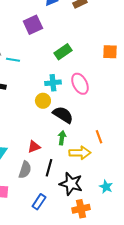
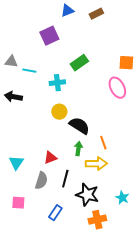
cyan cross: (53, 83) -> (57, 83), moved
pink ellipse: (80, 84) -> (117, 88), moved
orange line: (99, 137) -> (103, 143), moved

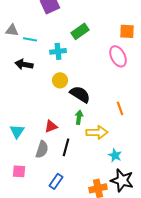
black arrow: (13, 97) -> (24, 64), moved
orange line: (103, 143) -> (120, 108), moved
black star: (87, 195) -> (122, 180), moved
cyan star: (122, 198) -> (115, 155), moved

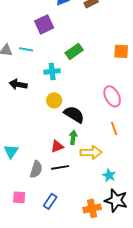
cyan line: (30, 39) -> (26, 49), moved
pink ellipse: (118, 56) -> (112, 96), moved
red triangle: (51, 126) -> (57, 146), moved
black line: (66, 147) -> (60, 167), turned 66
pink square: (19, 171) -> (19, 197), moved

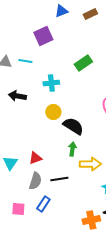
green rectangle: (74, 51) -> (83, 63), moved
red triangle: (57, 146) -> (35, 158), moved
blue rectangle: (50, 201) -> (43, 204), moved

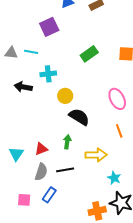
cyan cross: (51, 83) -> (48, 74), moved
yellow circle: (53, 112) -> (65, 96), moved
green arrow: (72, 149) -> (67, 142), moved

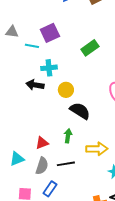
purple square: (49, 27) -> (50, 33), moved
gray triangle: (11, 53) -> (12, 32), moved
black arrow: (23, 87) -> (35, 85), moved
cyan triangle: (16, 154) -> (17, 159), moved, turned 35

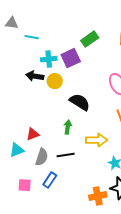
purple square: (50, 33) -> (71, 58), moved
yellow circle: (66, 90) -> (55, 81), moved
red triangle: (42, 143) -> (33, 134), moved

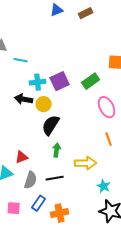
green rectangle: (90, 39) -> (91, 81), moved
black semicircle: (80, 102) -> (51, 125), moved, turned -90
orange cross: (98, 196) -> (60, 213), moved

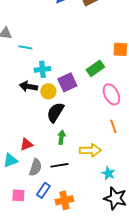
purple square: (60, 81) -> (67, 82), moved

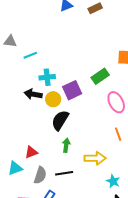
cyan line: (25, 47) -> (30, 55), turned -32

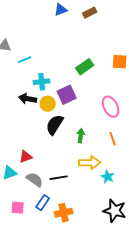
green rectangle: (100, 76) -> (85, 67), moved
green arrow: (66, 145) -> (81, 136), moved
gray semicircle: (40, 175) -> (35, 180), turned -72
cyan star: (113, 181) -> (108, 177), moved

